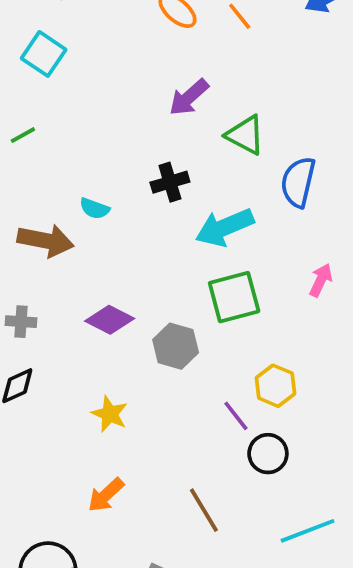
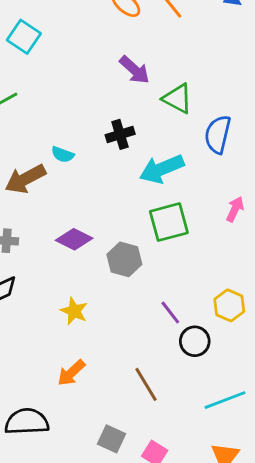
purple arrow: (189, 97) -> (134, 70), turned -96
brown arrow: (46, 241) -> (25, 179), turned 141
yellow hexagon: (276, 386) -> (229, 305), moved

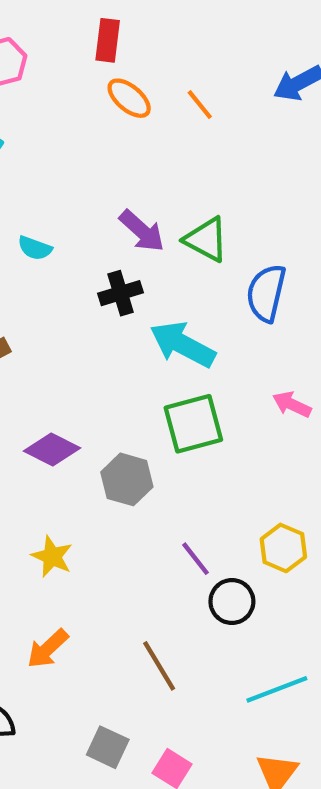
purple arrow: (134, 70) -> (142, 231), moved
cyan semicircle: (63, 155) -> (35, 248), moved
cyan arrow: (162, 169) -> (183, 344), turned 51
pink arrow: (235, 209) -> (292, 404), turned -90

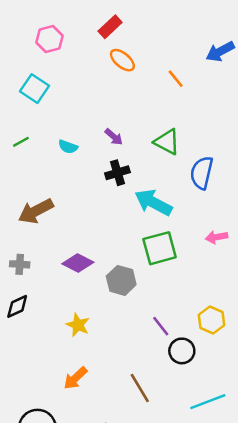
red rectangle: (108, 40) -> (110, 27), turned 40
orange line: (200, 105) -> (176, 79), moved
purple arrow: (142, 231) -> (114, 137), moved, size x0.7
pink arrow: (292, 404) -> (216, 237), turned -35

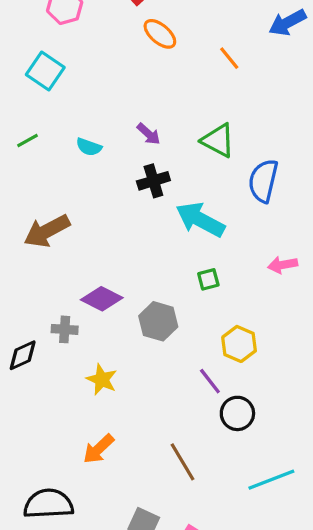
green square: (160, 248) -> (208, 279), size x0.5
gray cross: (20, 264) -> (65, 329), moved
yellow hexagon: (212, 320) -> (239, 344), moved

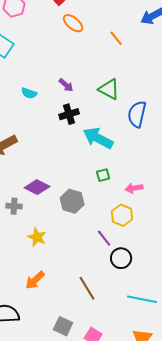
pink arrow: (283, 265) -> (134, 188), moved
cyan line: (271, 480) -> (142, 299), turned 32

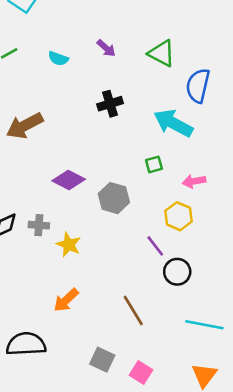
black cross: (69, 114) -> (110, 104), moved
cyan arrow: (98, 138) -> (173, 123), moved
gray cross: (14, 206) -> (39, 225), moved

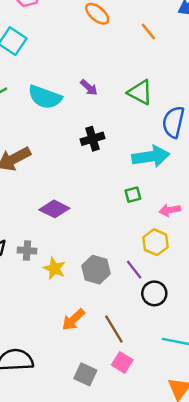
cyan semicircle: (58, 58) -> (45, 97), size x1.8
cyan arrow: (173, 123) -> (151, 157), turned 144
gray hexagon: (114, 198) -> (96, 270), moved
orange arrow: (66, 300) -> (73, 320), moved
pink square: (141, 373) -> (122, 362), moved

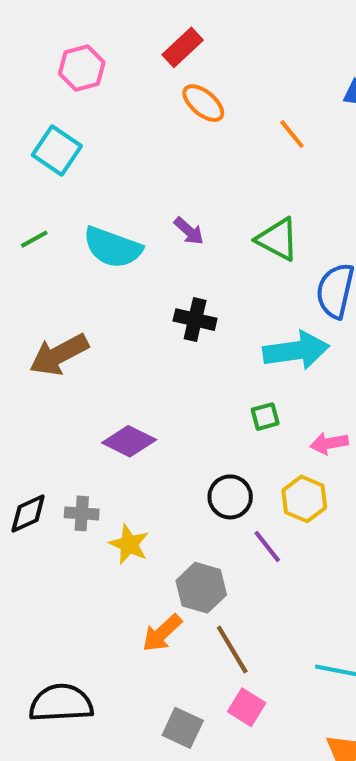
black cross: (92, 139) -> (195, 320), turned 30
gray hexagon: (96, 270) -> (201, 588), moved
black circle: (154, 293) -> (230, 497), moved

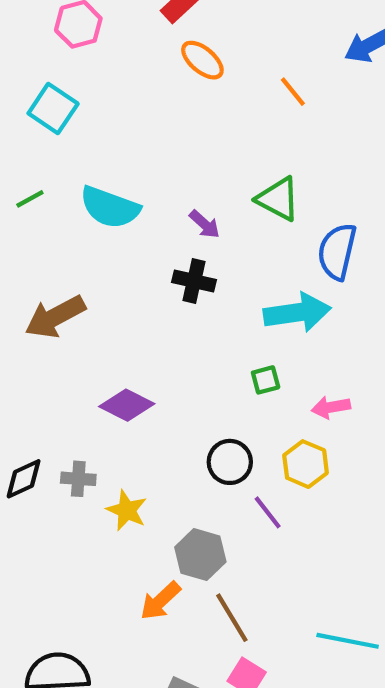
purple arrow: (189, 231) -> (205, 224), moved

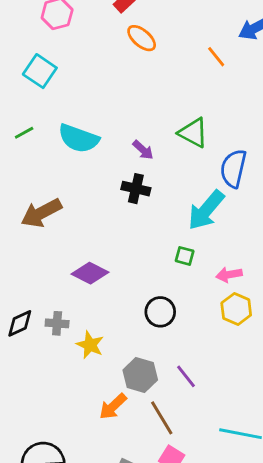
orange line: (293, 92) -> (216, 57), moved
cyan arrow: (297, 313) -> (206, 210), turned 138
green square: (266, 380) -> (185, 256), turned 30
yellow hexagon: (306, 464) -> (236, 309), moved
purple line: (268, 512) -> (186, 376), moved

